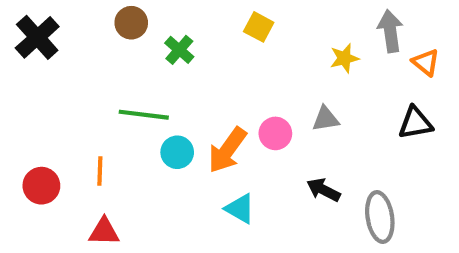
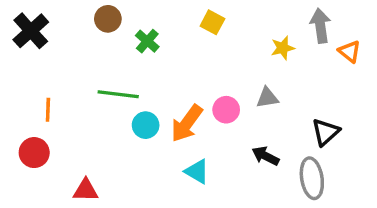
black triangle: (415, 123) -> (326, 132), moved, turned -32
orange line: (100, 171) -> (48, 110), moved

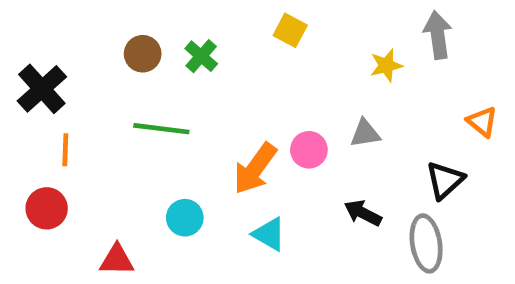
brown circle: (108, 19) -> (143, 54), moved
black cross: (31, 31) -> (42, 89), moved
orange triangle: (350, 51) -> (482, 122), moved
cyan circle: (146, 125) -> (185, 218), moved

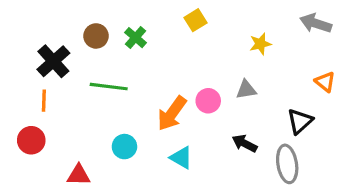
yellow square: (290, 30) -> (196, 20), turned 30
gray arrow: (438, 35) -> (316, 23), moved, turned -64
black cross: (42, 89) -> (53, 61), moved

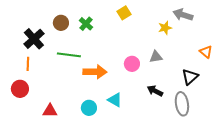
gray arrow: (316, 23) -> (183, 15), moved
orange arrow: (172, 113) -> (95, 72), moved, turned -125
cyan circle: (124, 147) -> (89, 108), moved

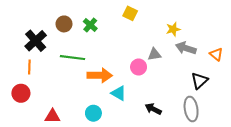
yellow square: (124, 13) -> (130, 13), turned -32
gray arrow: (183, 15) -> (186, 48), moved
gray triangle: (156, 57) -> (154, 54), moved
black arrow: (155, 91) -> (153, 109), moved
cyan triangle: (115, 100) -> (119, 93), moved

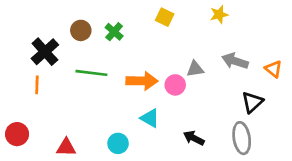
yellow star: (173, 29) -> (219, 14), moved
orange arrow: (100, 75) -> (142, 81), moved
red circle: (21, 93) -> (17, 134), moved

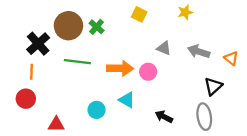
brown circle: (81, 30) -> (68, 26), size x1.6
gray triangle: (195, 69) -> (164, 48), moved, turned 32
red circle: (17, 134) -> (26, 99), moved
cyan circle: (118, 143) -> (97, 110), moved

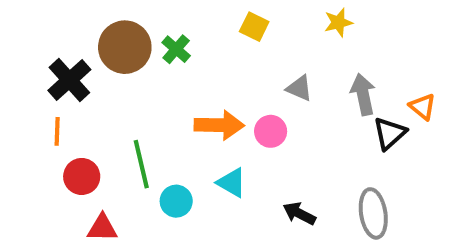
gray arrow: (199, 52) -> (363, 94), turned 60
green line: (77, 62) -> (141, 164), moved, turned 70
black triangle: (213, 86) -> (390, 133), moved
red circle: (26, 99) -> (82, 176), moved

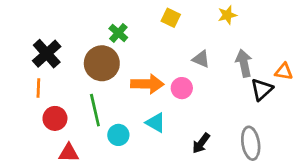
brown circle: (125, 47) -> (102, 63), moved
orange triangle: (423, 107) -> (284, 72), turned -30
black arrow: (299, 213) -> (201, 143), turned -80

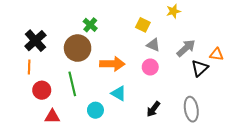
yellow square: (171, 18) -> (143, 25), moved
gray arrow: (244, 63) -> (186, 48), turned 60
pink circle: (182, 88) -> (150, 67), moved
cyan circle: (118, 135) -> (95, 110), moved

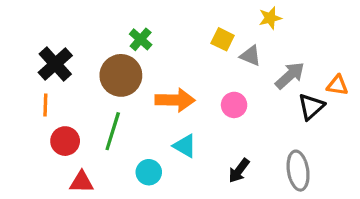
gray triangle: (153, 45) -> (250, 56), moved
green line: (72, 84) -> (113, 131), turned 30

